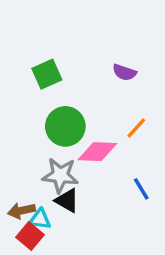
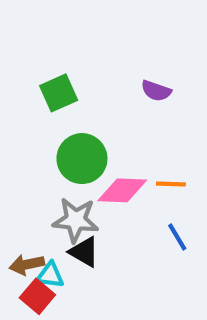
orange line: (136, 128) -> (171, 184), moved, turned 50

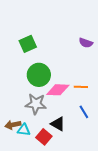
purple semicircle: (156, 91) -> (86, 43), moved
black triangle: (84, 252) -> (58, 124), moved
red square: (37, 296) -> (44, 137), moved

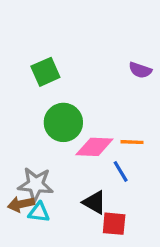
gray star: (36, 104) -> (36, 184), moved
blue line: (84, 112) -> (121, 171), moved
red square: (44, 137) -> (114, 224), moved, turned -35

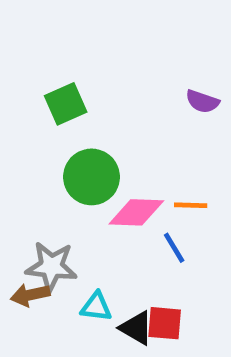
black triangle: (94, 202) -> (136, 328), moved
cyan triangle: (39, 212) -> (96, 307), moved

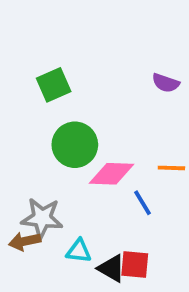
orange line: (191, 205) -> (171, 168), moved

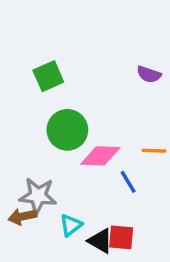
cyan triangle: (79, 251) -> (71, 225), turned -45

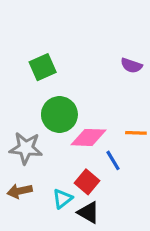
gray star: (38, 196) -> (26, 148), moved
red square: (121, 237) -> (87, 182), moved, turned 35

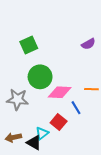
purple semicircle: (131, 66) -> (88, 44), turned -48
brown arrow: (20, 191) -> (13, 137), moved
black triangle: (89, 212) -> (34, 143), moved

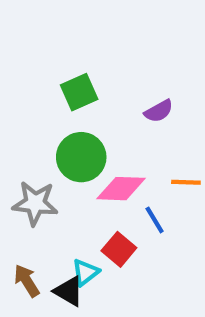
purple semicircle: (88, 44) -> (159, 111), moved
green square: (29, 45) -> (79, 92), moved
brown arrow: (13, 137) -> (27, 281), turned 70

